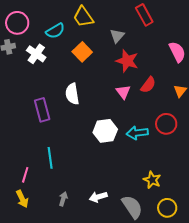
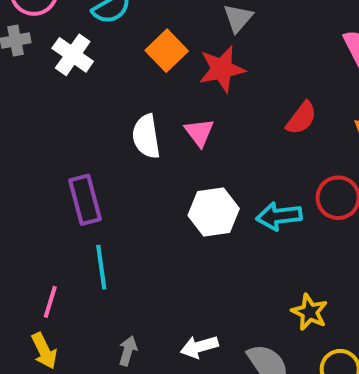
red star: (127, 61) -> (222, 69), moved, turned -30
pink triangle: (123, 92) -> (199, 132), moved
purple rectangle: (42, 110) -> (85, 200), moved

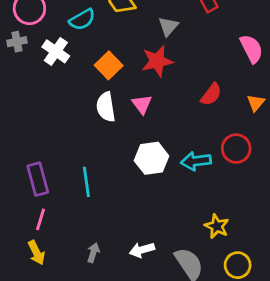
orange square: (167, 51) -> (109, 65), moved
purple rectangle: (85, 200) -> (38, 179), moved
cyan line: (101, 267) -> (86, 182), moved

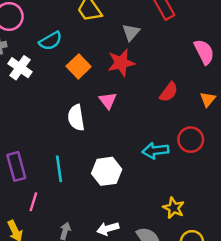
cyan semicircle: (82, 20) -> (50, 41), moved
white cross: (56, 51) -> (20, 68), moved
white semicircle: (106, 107) -> (76, 118), moved
white hexagon: (152, 158) -> (107, 171), moved
pink line: (41, 219) -> (33, 202), moved

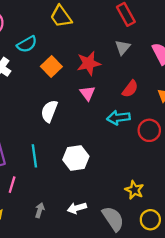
gray triangle: (131, 32) -> (123, 47), moved
pink triangle: (108, 101) -> (88, 93), moved
white semicircle: (76, 118) -> (49, 111), turned 30
cyan arrow: (155, 151) -> (118, 118), moved

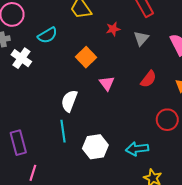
red star: (89, 63) -> (113, 29), moved, size x0.6
orange square: (51, 67) -> (86, 57), moved
cyan arrow: (118, 118) -> (137, 149), moved
cyan line: (34, 156) -> (63, 131), moved

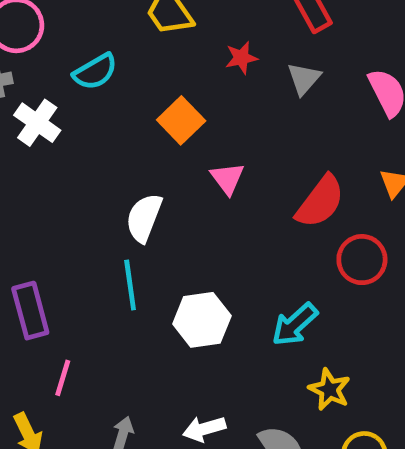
red semicircle: (149, 79) -> (320, 202), moved, size x1.4
cyan arrow: (137, 149) -> (295, 324), turned -35

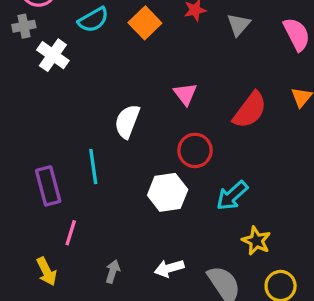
orange square: (181, 120) -> (145, 23), moved
red circle: (362, 260) -> (195, 150), moved
cyan line: (130, 285) -> (93, 167), moved

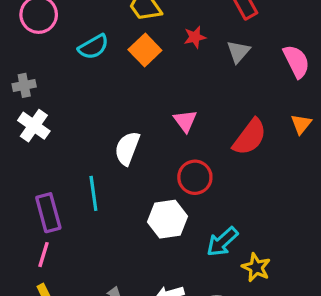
gray cross: (24, 26) -> (24, 85), moved
white cross: (53, 55) -> (34, 126), moved
cyan arrow: (232, 196) -> (222, 242), moved
pink line: (71, 233) -> (43, 255), moved

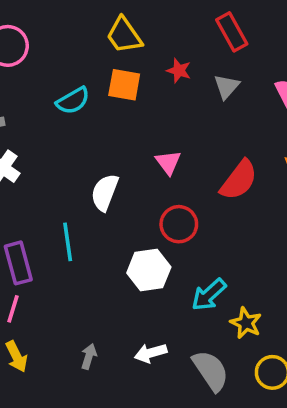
red star: (195, 37) -> (179, 71), turned 30
cyan semicircle: (93, 47) -> (73, 101), moved
orange square: (145, 50) -> (124, 85), turned -36

